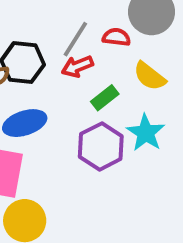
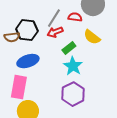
cyan star: (146, 133) -> (73, 66), moved
purple hexagon: (101, 146) -> (73, 94), moved

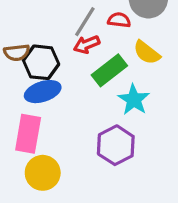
black hexagon: (27, 30) -> (41, 62), moved
green rectangle: (69, 48) -> (109, 70), size x1.5
cyan star: (73, 66) -> (134, 100), moved

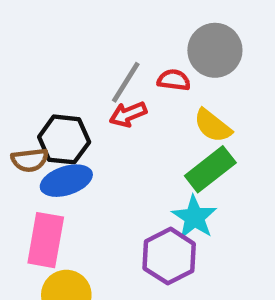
brown semicircle: (17, 53) -> (30, 160), moved
green rectangle: (109, 70) -> (210, 169), moved
cyan star: (134, 100) -> (194, 217), moved

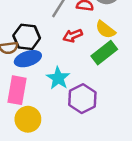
red arrow: (128, 114) -> (73, 36), moved
cyan star: (194, 217) -> (58, 78), moved

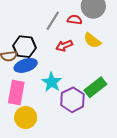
green rectangle: (104, 53) -> (95, 87), moved

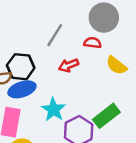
red semicircle: (75, 20) -> (93, 43), moved
yellow semicircle: (92, 40) -> (116, 65), moved

